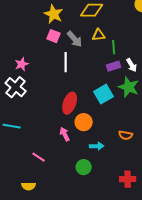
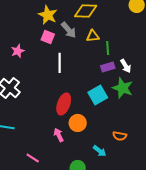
gray arrow: (75, 39) -> (69, 30), moved
pink star: (22, 64) -> (18, 51), moved
cyan arrow: (97, 146) -> (100, 151), moved, turned 40

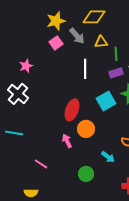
yellow star: (48, 15) -> (56, 21), turned 30
pink square: (48, 37) -> (56, 43), turned 32
pink star: (18, 51) -> (26, 66), moved
white line: (60, 63) -> (85, 69), moved

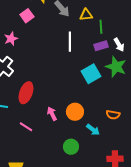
pink square: (56, 43) -> (27, 16), moved
red ellipse: (72, 110) -> (26, 93), moved
orange circle: (86, 129) -> (75, 112), moved
pink line: (41, 164) -> (26, 127), moved

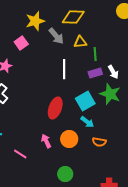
red ellipse: (26, 93) -> (55, 108), moved
orange semicircle: (113, 115) -> (99, 142), moved
cyan arrow: (93, 130) -> (87, 122), moved

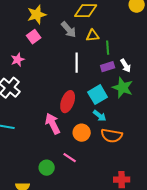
yellow star: (35, 21) -> (37, 15), moved
pink arrow: (46, 141) -> (53, 124), moved, size x1.5
orange semicircle: (99, 142) -> (112, 136), size x1.5
pink line: (20, 154) -> (70, 158), moved
green circle: (65, 174) -> (47, 168), moved

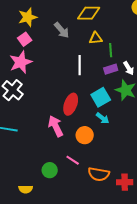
yellow star: (37, 15) -> (28, 17), moved
gray arrow: (69, 30) -> (62, 30), moved
pink square: (34, 37) -> (25, 39), moved
pink star: (18, 60) -> (21, 62), size x1.6
orange semicircle: (112, 136) -> (99, 174), moved

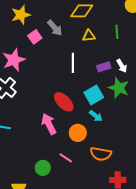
pink square: (25, 39) -> (35, 37), moved
green line: (111, 50) -> (117, 32), moved
red ellipse: (71, 104) -> (64, 102), turned -65
orange semicircle: (99, 174) -> (101, 154), moved

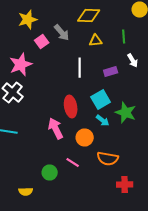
white arrow: (122, 66) -> (133, 60), moved
green star: (119, 88) -> (126, 112), moved
red ellipse: (64, 102) -> (71, 106), turned 35

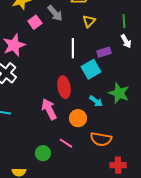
green line: (124, 36) -> (124, 21), moved
yellow triangle: (96, 40) -> (89, 21), turned -40
cyan square: (101, 100) -> (91, 69), moved

